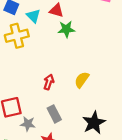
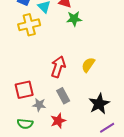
red arrow: (49, 82) -> (58, 67), size x1.5

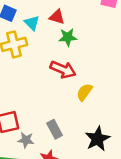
red arrow: (58, 67) -> (63, 70), moved, turned 95

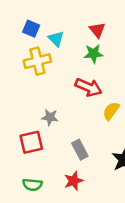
red triangle: (57, 17) -> (97, 30), moved, turned 35
gray star: (26, 140) -> (50, 117), moved

